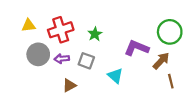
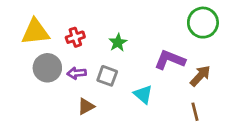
yellow triangle: (29, 25) -> (35, 32), size x1.6
red cross: (61, 30) -> (75, 37), size x0.6
green circle: (170, 32) -> (203, 23), moved
brown line: (171, 81) -> (195, 112), moved

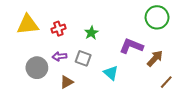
gray circle: (47, 68) -> (37, 68), moved
brown line: (195, 112) -> (166, 82), moved, turned 56

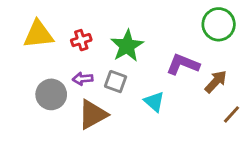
green star: (91, 33) -> (127, 46), size x1.6
brown triangle: (67, 82) -> (93, 114), size x1.6

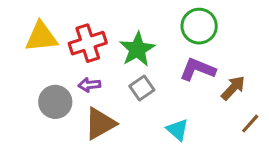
green circle: (219, 24) -> (199, 26), moved
red cross: (81, 40) -> (88, 43), size x1.6
gray square: (116, 82) -> (142, 88), moved, turned 35
cyan triangle: (154, 102) -> (177, 130), moved

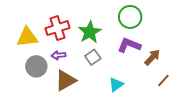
yellow triangle: (41, 37) -> (27, 37), moved
cyan triangle: (177, 130) -> (116, 85), turned 42

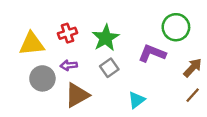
green circle: (130, 17) -> (176, 27), moved
red cross: (58, 28) -> (67, 33), size x0.7
brown arrow: (152, 57) -> (193, 68), moved

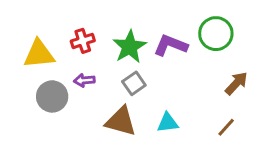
purple L-shape: (152, 53) -> (171, 45), moved
brown triangle: (77, 95) -> (121, 121), moved, turned 44
brown line: (193, 95) -> (226, 127), moved
cyan triangle: (137, 100) -> (168, 123), turned 30

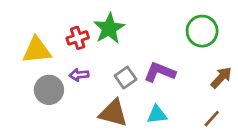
purple L-shape: (171, 45) -> (160, 72), moved
green star: (130, 47) -> (109, 28), moved

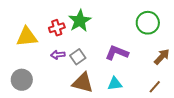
gray square: (126, 78) -> (78, 57), moved
gray circle: (49, 90) -> (22, 80), moved

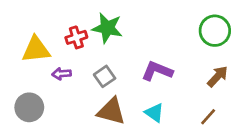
green star: (80, 21) -> (107, 28), turned -30
green circle: (148, 23) -> (215, 31), moved
purple arrow: (58, 55) -> (62, 74), moved
cyan triangle: (115, 84) -> (154, 113), turned 42

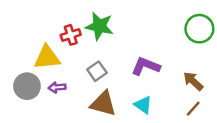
yellow triangle: (36, 49) -> (47, 57), moved
purple arrow: (62, 74) -> (57, 87), moved
brown arrow: (218, 76) -> (193, 81), moved, turned -90
gray circle: (29, 107) -> (27, 86), moved

